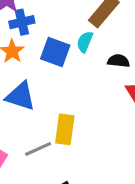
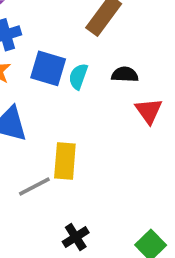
cyan semicircle: (85, 42) -> (78, 76), moved

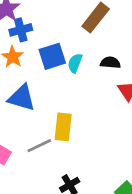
blue square: (48, 68) -> (52, 56), turned -36

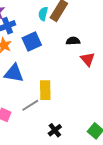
cyan semicircle: (75, 63) -> (43, 14), moved

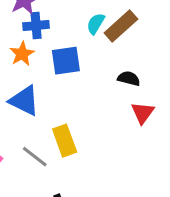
yellow rectangle: (45, 90) -> (65, 141), turned -36
gray line: (30, 105) -> (35, 157), turned 54

